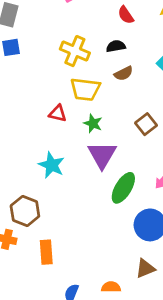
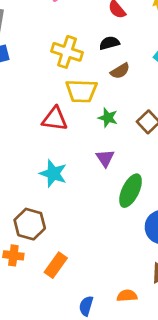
red triangle: (58, 113) -> (55, 119), size x1.4
green star: (93, 123) -> (108, 118), moved
purple triangle: (102, 155) -> (105, 158), size x0.6
orange rectangle: (46, 252) -> (56, 265), turned 45

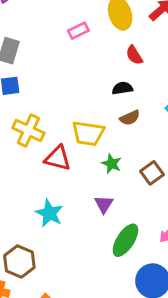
yellow cross: (67, 52) -> (28, 130), moved

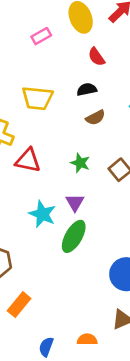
yellow trapezoid: (88, 133) -> (37, 98), moved
cyan star: (49, 213) -> (42, 214), moved
green ellipse: (125, 240) -> (74, 236), moved

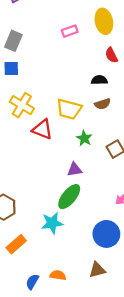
yellow trapezoid: (37, 98) -> (69, 109), moved
purple triangle: (75, 202) -> (75, 169), turned 42
cyan star: (42, 214) -> (52, 223), moved, turned 30
orange semicircle: (87, 339) -> (58, 275), moved

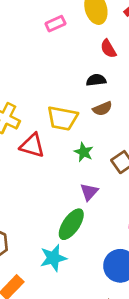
purple triangle: (75, 169) -> (89, 192), moved, turned -35

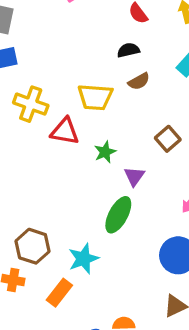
green star: (84, 152) -> (105, 152), moved, turned 30
cyan star: (53, 258) -> (83, 259), moved

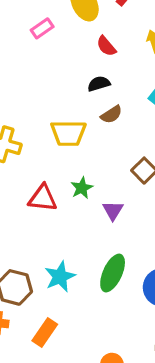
red triangle: (65, 131) -> (43, 198), moved
green ellipse: (118, 215) -> (113, 273), moved
cyan star: (83, 259) -> (60, 277), moved

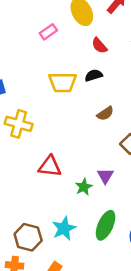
brown semicircle: (111, 115) -> (105, 114), moved
yellow trapezoid: (68, 133) -> (63, 82), moved
green star: (82, 188) -> (84, 187), moved

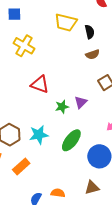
black semicircle: (94, 75) -> (90, 32), moved, turned 80

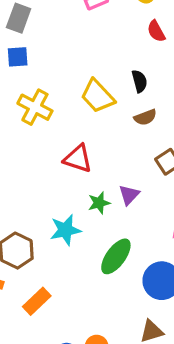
yellow trapezoid: (66, 22) -> (97, 96), moved, turned 35
red triangle: (40, 84) -> (78, 159), moved
cyan star: (39, 135) -> (65, 230), moved

